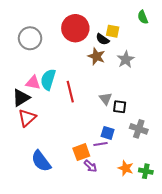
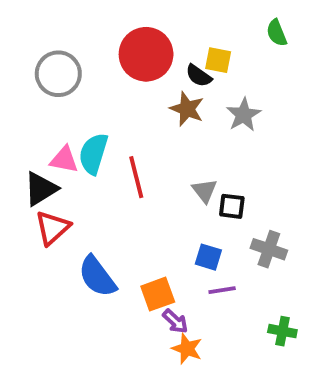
purple line: (101, 144) -> (222, 290), moved
blue semicircle: (41, 161) -> (97, 277), moved
orange star: (126, 168) -> (187, 349), moved

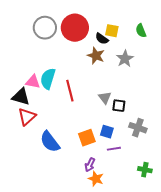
green semicircle: (277, 33) -> (141, 31), moved
gray circle: (58, 74) -> (45, 28), moved
black triangle: (41, 189) -> (21, 97), turned 48
orange square: (158, 294) -> (87, 138), moved
purple arrow: (175, 321) -> (90, 165), turned 72

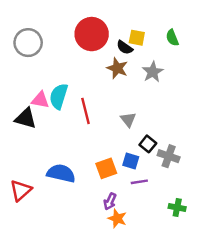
gray circle: (45, 28) -> (28, 43), moved
black square: (119, 106) -> (148, 144), moved, turned 32
red triangle: (27, 117) -> (21, 190), moved
blue semicircle: (50, 142) -> (61, 173), turned 140

